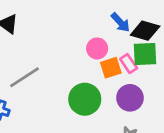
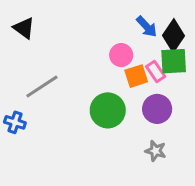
black diamond: (145, 31) -> (174, 36), turned -72

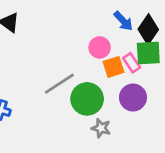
gray line: (42, 86) -> (59, 84), moved
gray star: (156, 151) -> (101, 128), moved

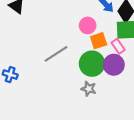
pink rectangle: (132, 63) -> (118, 46), moved
green circle: (87, 99) -> (92, 64), moved

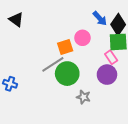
orange square: (99, 41) -> (65, 47), moved
green circle: (92, 64) -> (67, 74), moved

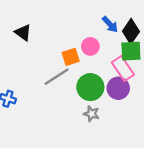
black triangle: (16, 19) -> (23, 33), moved
pink rectangle: (111, 57) -> (123, 68), size x1.5
green circle: (67, 74) -> (90, 87), moved

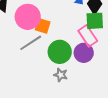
pink circle: (90, 46) -> (28, 17), moved, size x1.6
orange square: (71, 57) -> (43, 26), turned 35

